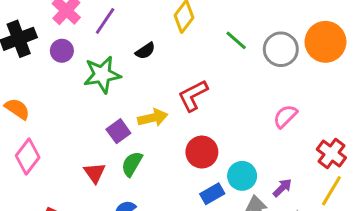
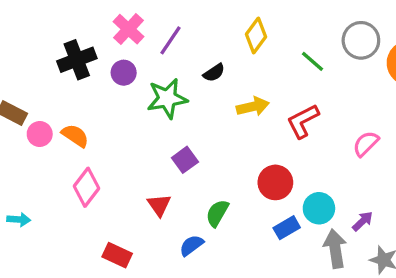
gray circle: (281, 49) -> (361, 40), moved
red L-shape: (193, 95) -> (303, 121), moved
yellow arrow: (153, 118) -> (253, 107), moved
green semicircle: (132, 164) -> (217, 213), moved

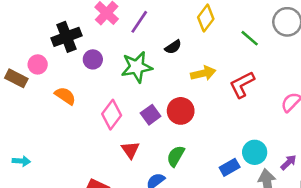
purple circle: (124, 73) -> (93, 59), moved
pink circle: (40, 134) -> (38, 64), moved
red circle: (275, 182) -> (181, 111), moved
pink diamond: (86, 187) -> (112, 115), moved

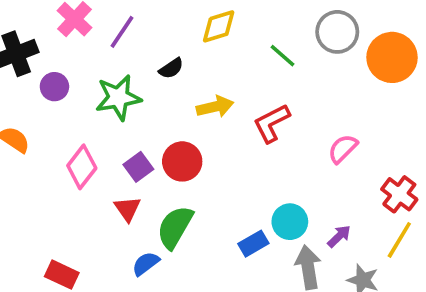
yellow diamond: (206, 18) -> (219, 26), turned 36
red triangle: (130, 150) -> (127, 209), moved
green semicircle: (176, 156) -> (175, 227), size x1.4

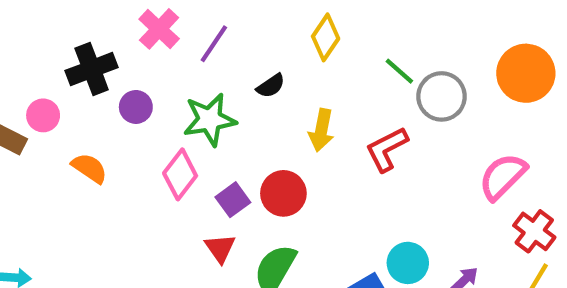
yellow diamond: (219, 26) -> (326, 37), turned -39
gray circle: (337, 32) -> (442, 96), moved
yellow arrow: (215, 107) -> (321, 130), turned 114
pink semicircle: (343, 149) -> (503, 177), moved, size x1.4
pink diamond: (82, 167) -> (180, 174), moved

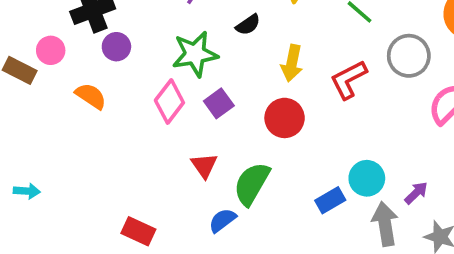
gray circle: (442, 96) -> (409, 56), moved
purple circle: (136, 107) -> (116, 47), moved
red circle: (283, 193) -> (285, 118), moved
purple square: (233, 200) -> (219, 103), moved

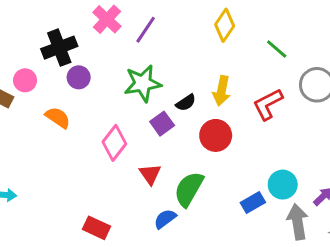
black semicircle: (248, 25) -> (186, 103), moved
pink diamond: (169, 102) -> (114, 143), moved

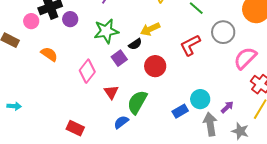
purple circle: (79, 77) -> (70, 19), moved
pink circle: (25, 80) -> (31, 21), moved
yellow arrow: (222, 91) -> (150, 29), moved, turned 54

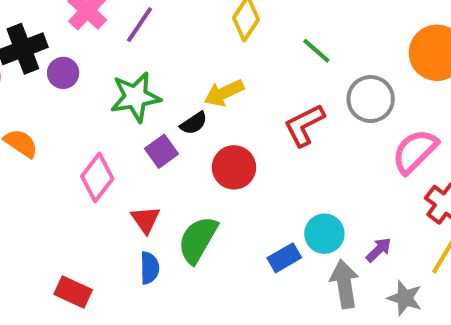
blue semicircle: (121, 122) -> (150, 268), moved, turned 126

